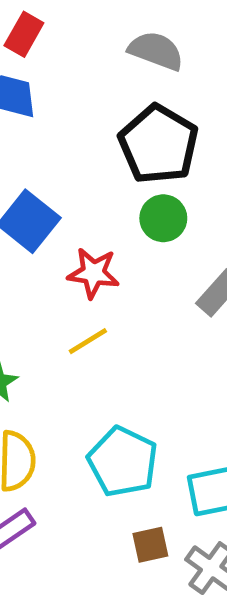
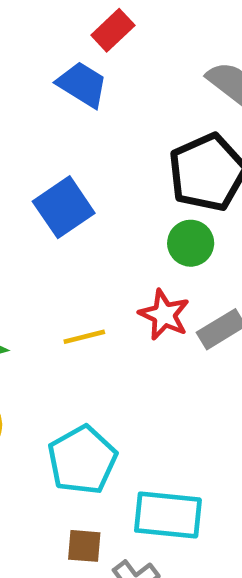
red star: (93, 273) -> (164, 315), moved

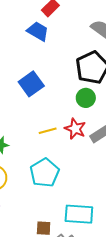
yellow line: (84, 337) -> (48, 131), moved
cyan pentagon: (82, 460) -> (45, 173), moved

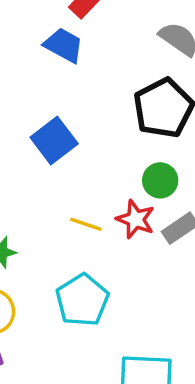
green circle: (86, 98) -> (160, 180), moved
yellow line: (48, 131) -> (86, 224), turned 36

